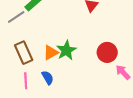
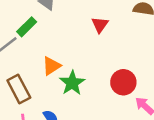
orange triangle: (51, 53) -> (51, 66), moved

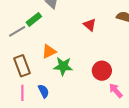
red triangle: (100, 25) -> (90, 25), turned -32
green star: (72, 83) -> (63, 66), turned 30

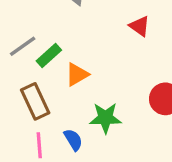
green rectangle: (34, 19) -> (49, 56), moved
green star: (63, 66) -> (105, 118), moved

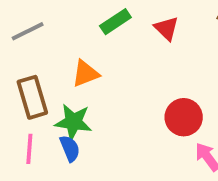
green rectangle: (49, 56) -> (115, 22), moved
green star: (105, 118) -> (73, 122), moved

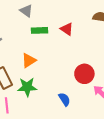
green rectangle: (115, 22) -> (39, 30), turned 42
blue semicircle: (70, 148) -> (64, 99), moved

